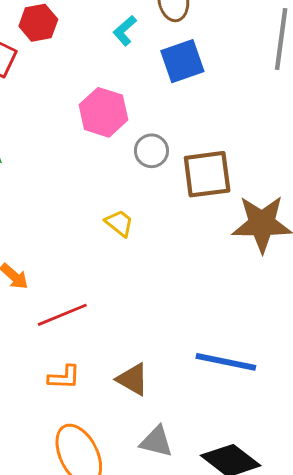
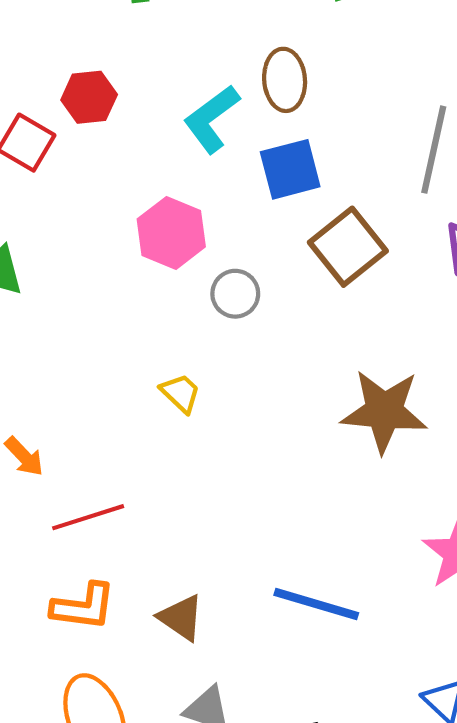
cyan L-shape: (125, 31) -> (212, 119), size x1.6
brown square: (207, 174) -> (348, 247), moved, turned -36
orange L-shape: (64, 377) -> (83, 607), size x1.4

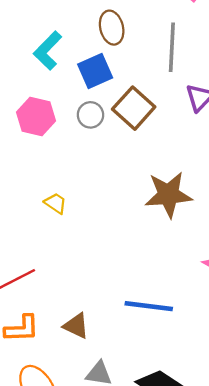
brown ellipse: (285, 80) -> (112, 28), moved
gray circle: (235, 294) -> (90, 115), moved

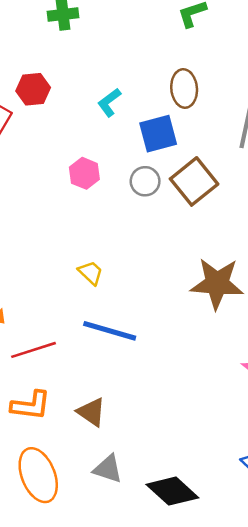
cyan L-shape: (48, 51) -> (109, 102), size x0.7
pink hexagon: (36, 117) -> (84, 173), size x0.7
blue line: (149, 306) -> (110, 331), moved

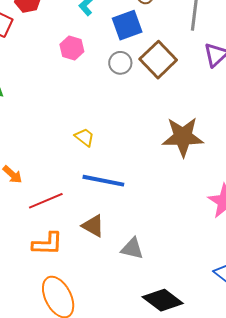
pink hexagon: (84, 173) -> (72, 48), moved
brown triangle: (91, 412) -> (93, 226), moved
gray triangle: (108, 469) -> (132, 249), moved

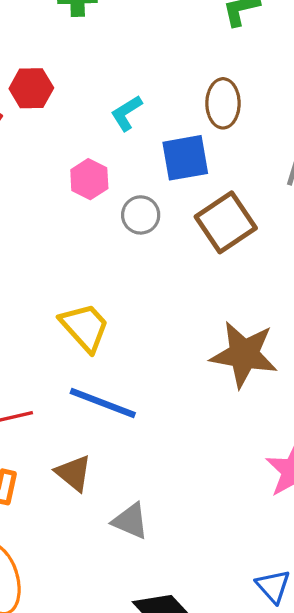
gray circle: (120, 63) -> (141, 215), moved
yellow trapezoid: (85, 137) -> (85, 327), size x1.6

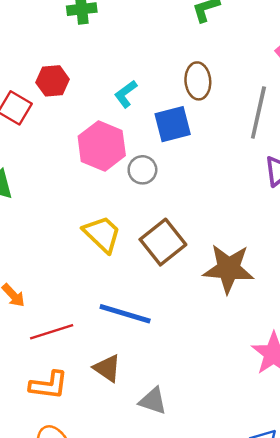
pink hexagon: (89, 179) -> (102, 146), size x1.6
brown square: (226, 222) -> (163, 242), moved
yellow trapezoid: (85, 327) -> (102, 234), moved

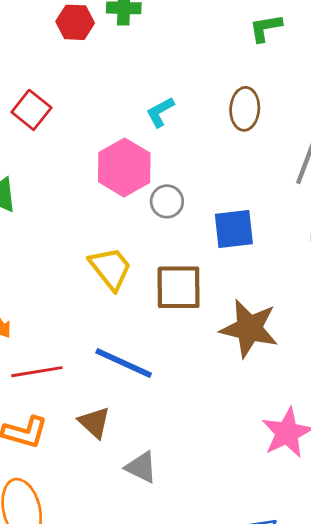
red hexagon: (53, 81) -> (75, 22), moved
blue square: (173, 124) -> (234, 229), moved
brown square: (163, 242) -> (179, 287), turned 30

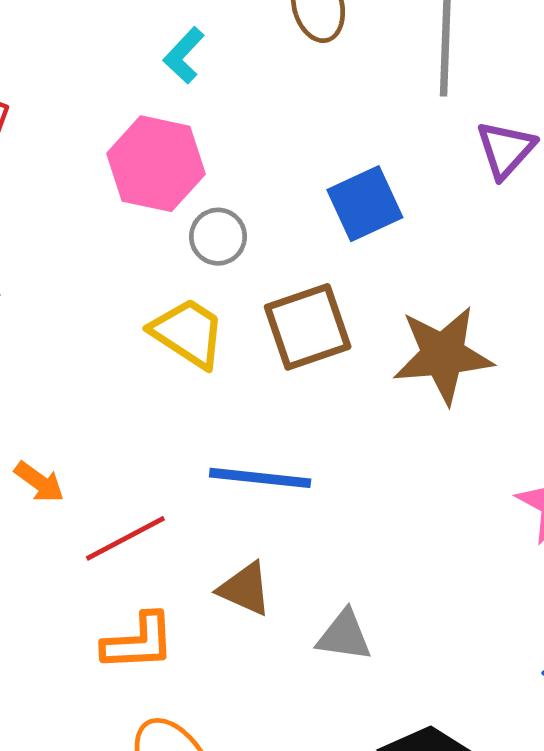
gray circle: (167, 201) -> (218, 237), moved

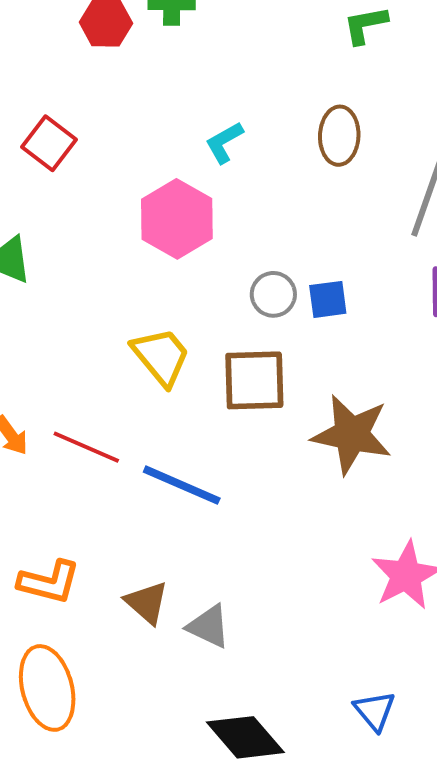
blue square: (365, 204) -> (328, 299), size x0.7
gray circle: (218, 237) -> (273, 294), moved
red line: (125, 538) -> (86, 447), moved, turned 34
brown triangle: (245, 589) -> (147, 603), moved

